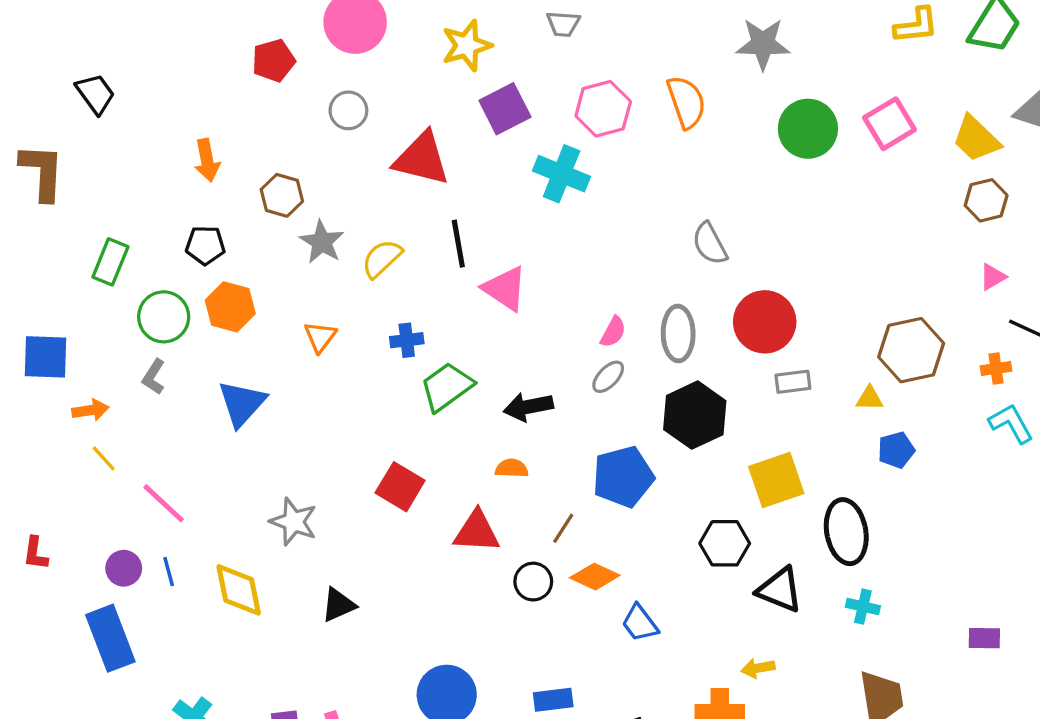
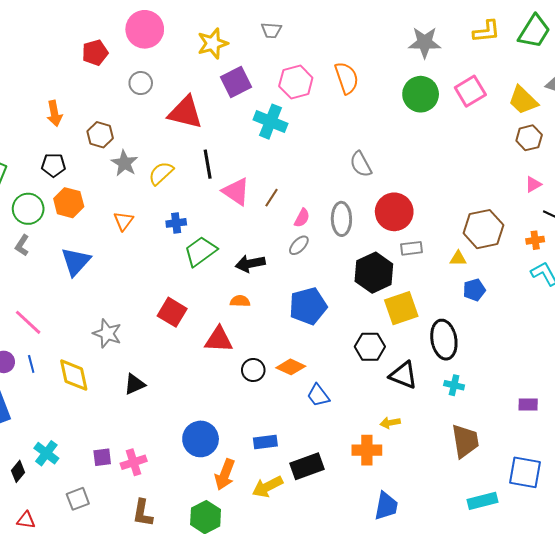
gray star: (763, 44) -> (425, 42), moved
black hexagon: (695, 415) -> (374, 273), moved
brown line: (563, 528) -> (271, 198), moved

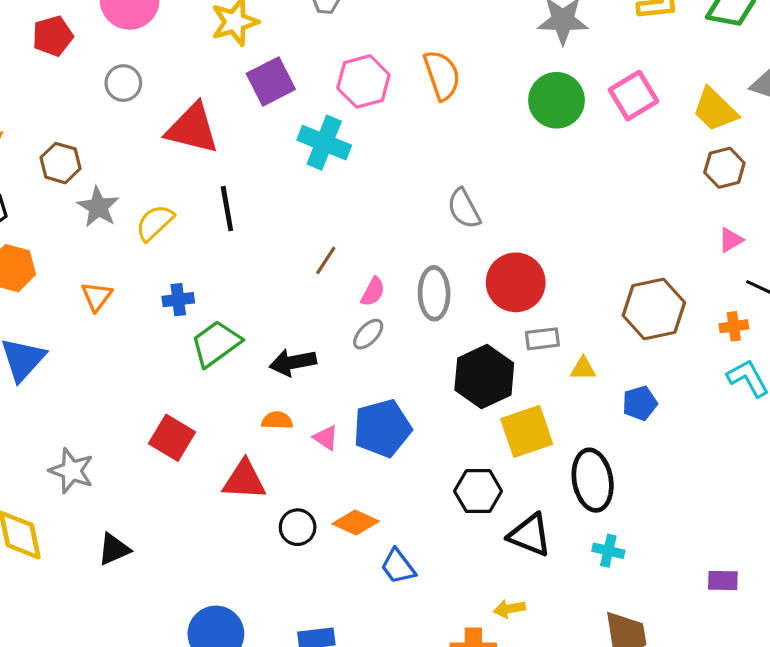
pink triangle: (236, 192) -> (326, 438), moved, size x0.6
yellow triangle: (458, 258) -> (583, 369), moved

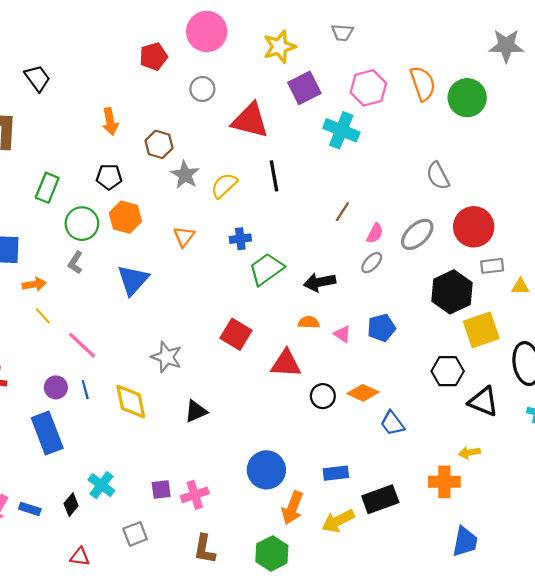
green circle: (556, 100) -> (467, 98), moved
gray ellipse: (434, 293) -> (417, 234), turned 48
blue pentagon: (382, 428) -> (381, 328), size x0.7

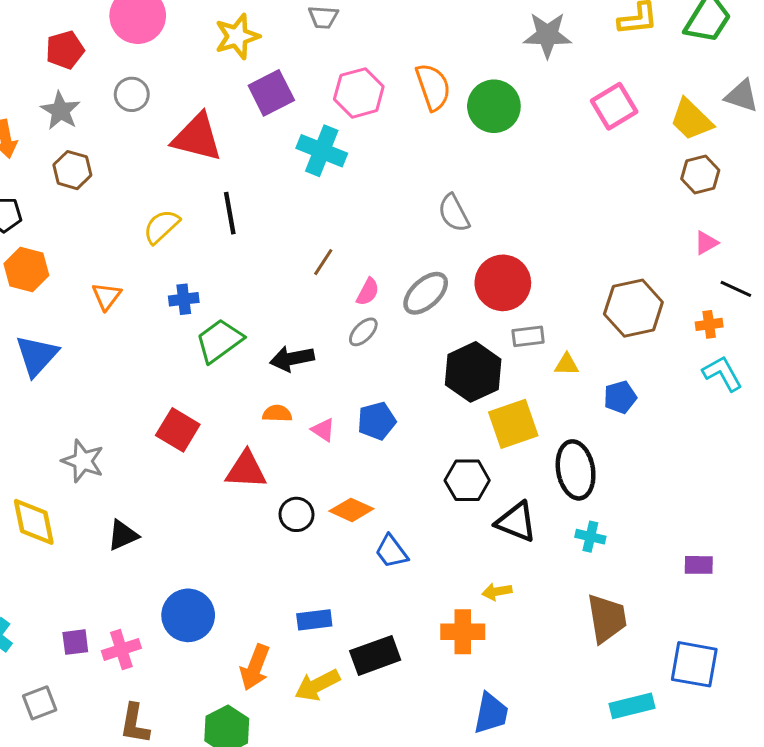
gray star: (185, 175) -> (61, 111), moved
blue circle: (266, 470) -> (188, 615), moved

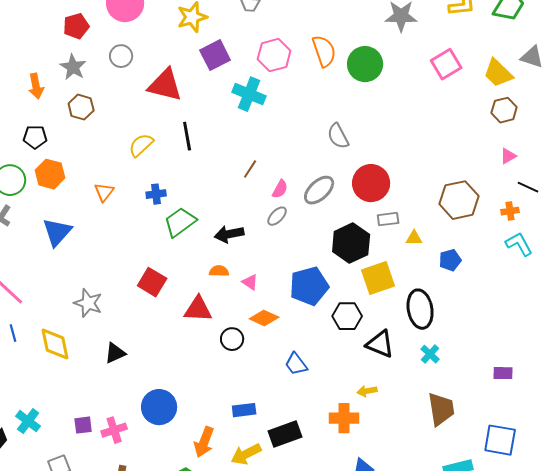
blue pentagon: (377, 421) -> (309, 286), moved, size x1.5
orange diamond: (351, 510) -> (264, 318), moved
cyan cross: (590, 537) -> (430, 354), turned 30

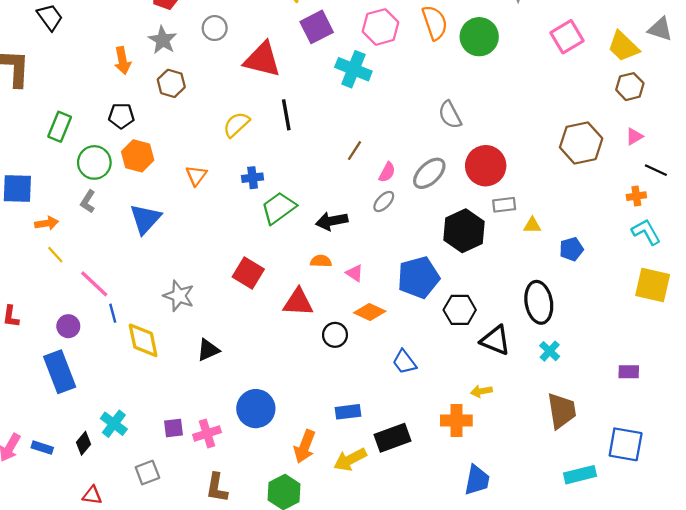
brown hexagon: (459, 200) -> (581, 143), moved
yellow square: (378, 278) -> (653, 285), moved, turned 32
blue line: (13, 333) -> (113, 313), moved

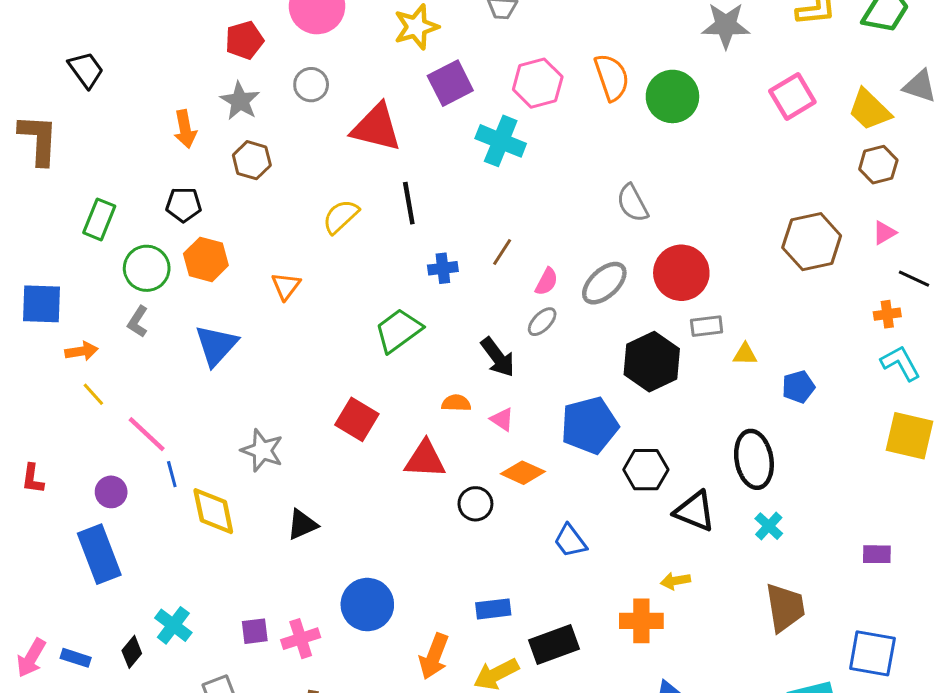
blue cross: (253, 178) -> (443, 268), moved
black arrow: (332, 221) -> (498, 357), moved, turned -116

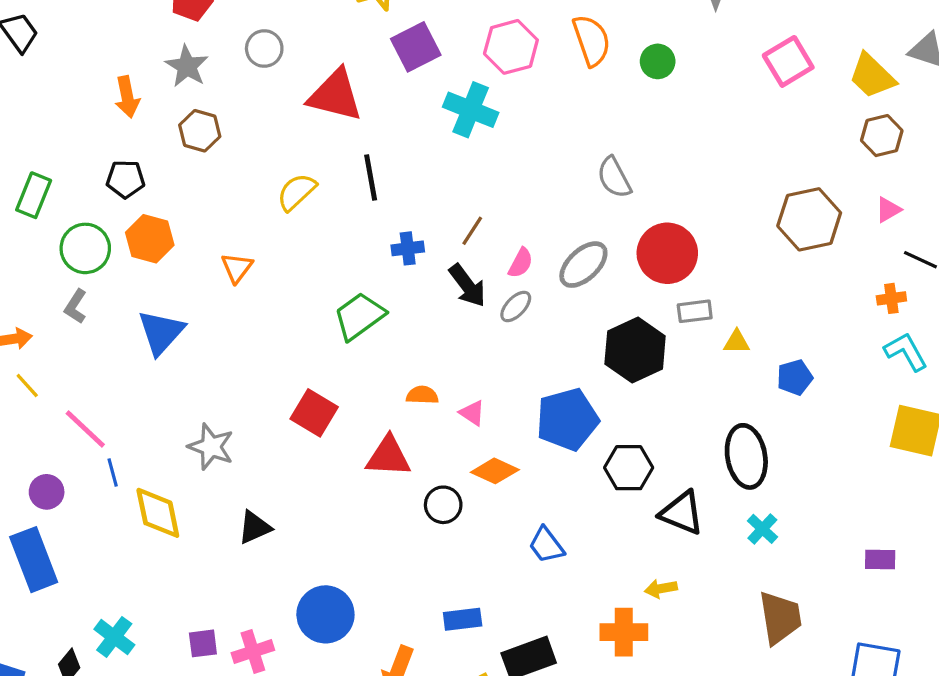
green circle: (672, 96) -> (658, 61), size x0.6
black arrow: (498, 357) -> (467, 286), moved

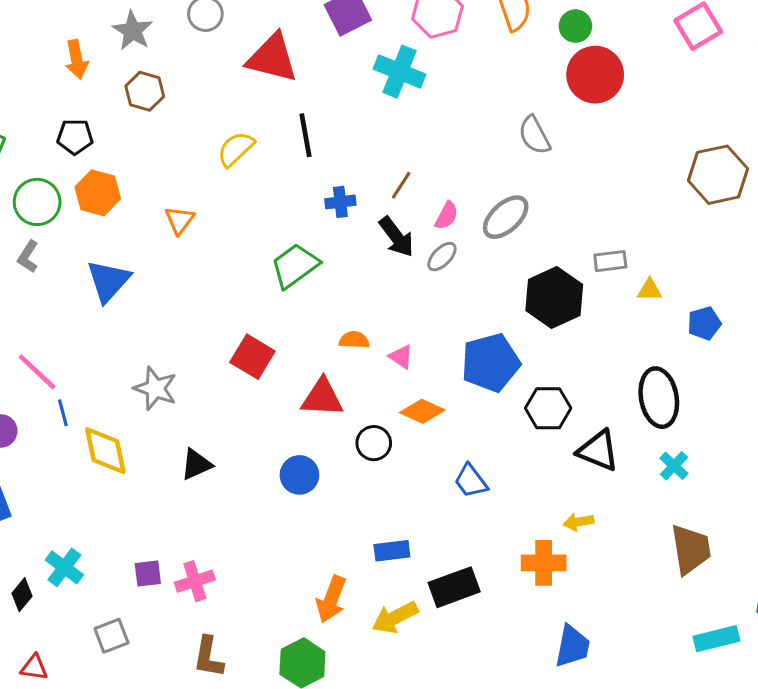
red circle: (667, 253) -> (595, 75), moved
blue circle: (325, 614) -> (299, 475), moved, size x0.7

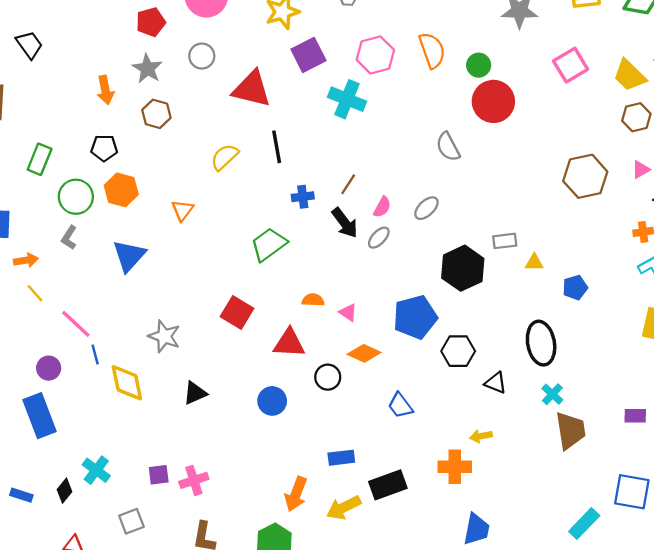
gray ellipse: (506, 217) -> (426, 208), size x0.7
black triangle: (598, 451) -> (496, 383), size x0.7
brown trapezoid: (691, 549) -> (571, 430), moved
cyan rectangle: (716, 639) -> (584, 524), turned -32

